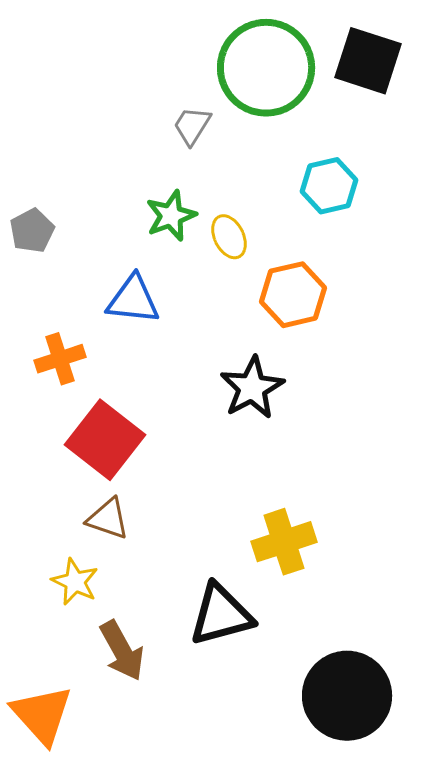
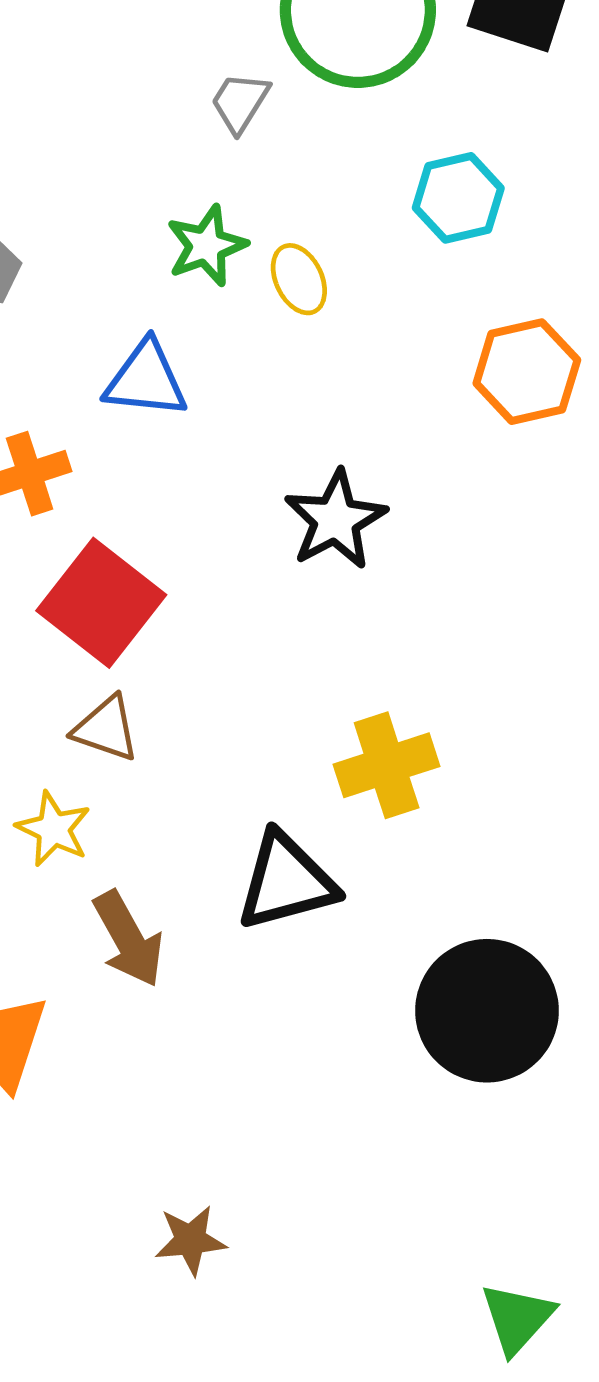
orange hexagon: (293, 295) -> (527, 372), moved

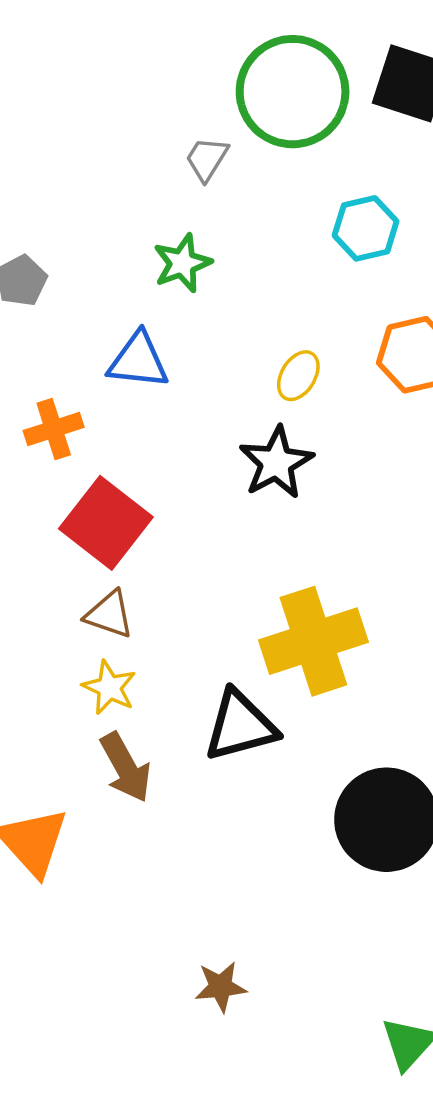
yellow ellipse: (299, 279) -> (298, 376), moved, turned 57
yellow cross: (387, 765) -> (313, 641), size x1.4
yellow star: (53, 829) -> (109, 688), moved
brown star: (191, 1240) -> (221, 987), moved

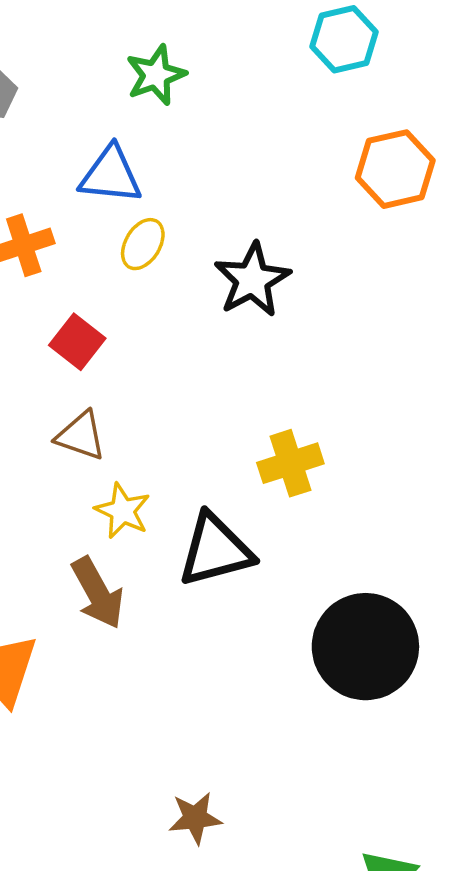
yellow ellipse: (298, 376) -> (143, 244), moved
red square: (106, 523) -> (77, 342), size x0.6
yellow cross: (313, 641) -> (290, 463), size x0.6
yellow star: (109, 688) -> (123, 511), moved

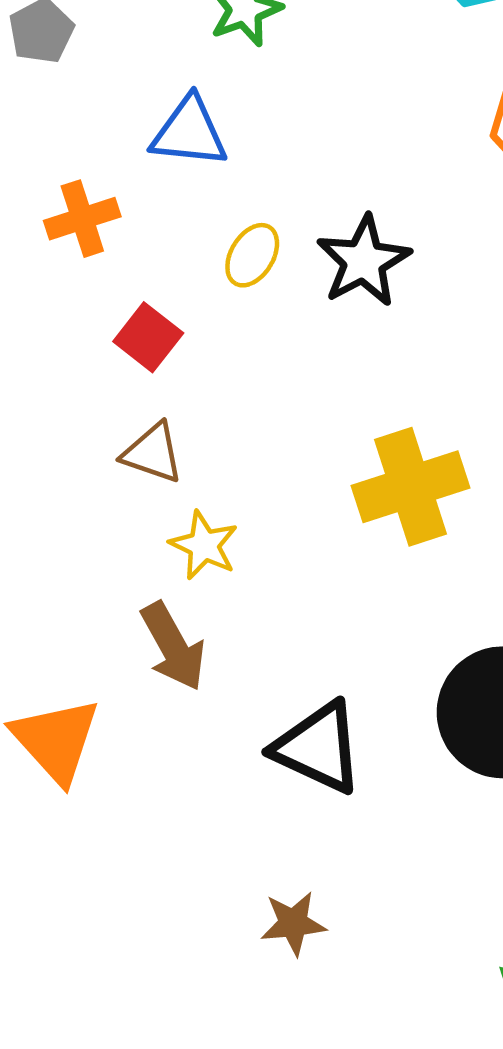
yellow ellipse: (143, 244) -> (252, 255), moved
yellow cross: (290, 463) -> (410, 487), size x1.4
black triangle: (215, 550) -> (318, 748), moved, turned 40

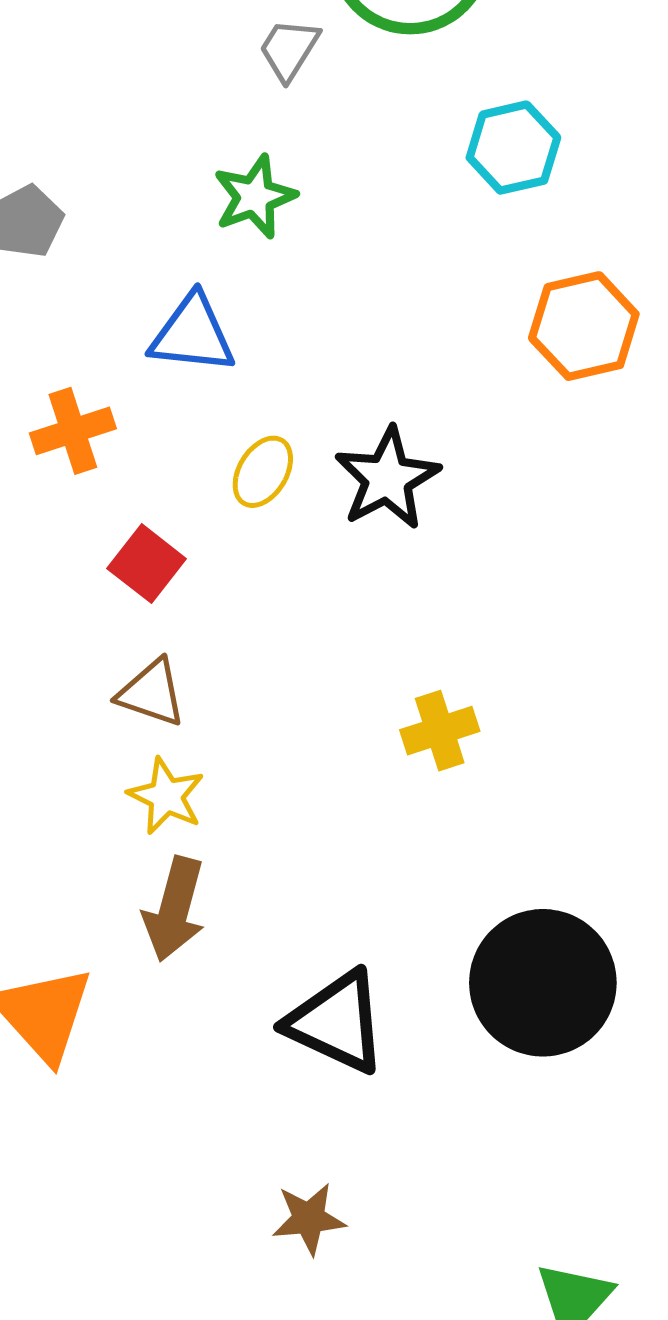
yellow cross: (410, 487) -> (440, 731), size x0.6
yellow star: (204, 545) -> (166, 796), moved
brown arrow: (173, 646) -> (174, 909), turned 44

